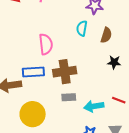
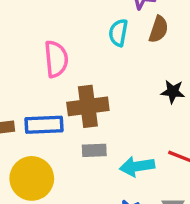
brown semicircle: (106, 35) -> (159, 29), moved
blue rectangle: (33, 72) -> (44, 125), moved

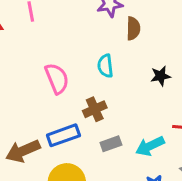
cyan semicircle: (118, 33) -> (105, 66), moved
brown cross: (88, 106) -> (95, 109), size x0.7

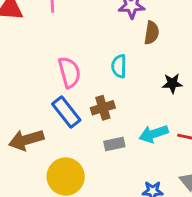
blue rectangle: (63, 135) -> (66, 112), moved, turned 64
cyan arrow: (150, 146) -> (154, 134), moved

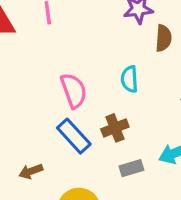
brown arrow: (26, 140) -> (31, 171), size x0.6

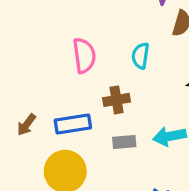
blue rectangle: (74, 136) -> (73, 124), moved, turned -68
brown arrow: (31, 171) -> (27, 125), turned -45

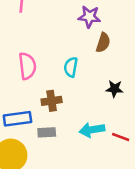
gray rectangle: (124, 142) -> (47, 132), moved

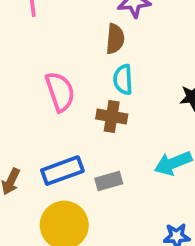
brown semicircle: (103, 43) -> (115, 39), moved
brown cross: (52, 101) -> (112, 117), moved, turned 30

